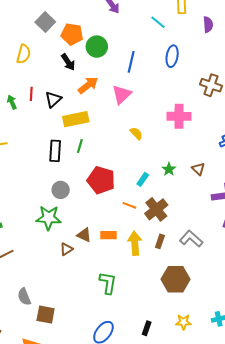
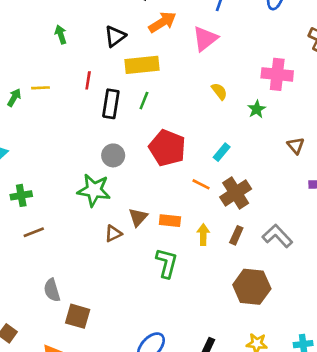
red line: (31, 94) -> (88, 80), moved
green star: (169, 169) -> (257, 109), moved
brown triangle: (84, 235) -> (138, 217), turned 42
yellow arrow: (135, 243) -> (203, 235), size x0.7
green L-shape: (108, 283) -> (167, 263), moved

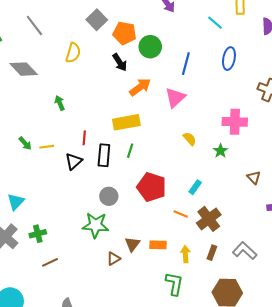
black triangle: (115, 36) -> (74, 161), moved
green arrow: (14, 98) -> (25, 143), moved, turned 112
green L-shape: (167, 263) -> (174, 284), moved

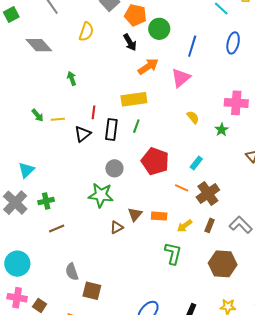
yellow arrow: (185, 254) -> (185, 226), turned -126

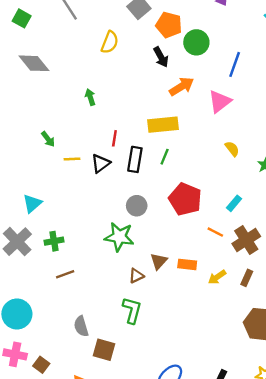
green square: (11, 15) -> (22, 18), turned -35
gray diamond: (39, 45) -> (34, 63), moved
yellow line: (58, 119) -> (72, 159), moved
green L-shape: (173, 253) -> (132, 310), moved

